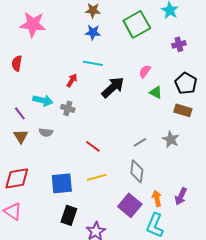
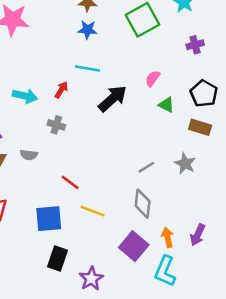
cyan arrow: (43, 100) -> (25, 96), moved
red line: (93, 146) -> (70, 182), moved
yellow line: (97, 177) -> (93, 211), turned 36

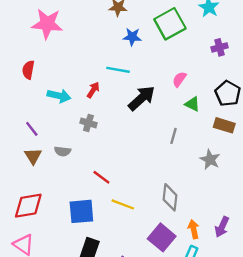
blue star: (88, 30) -> (132, 37), moved
gray line: (146, 167) -> (173, 136), moved, turned -42

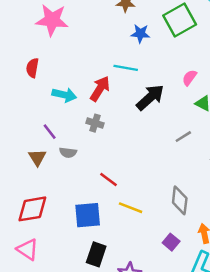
red arrow: (93, 90) -> (100, 89), size x1.5
purple line: (32, 129) -> (50, 132), moved
gray line: (173, 136) -> (183, 137), turned 42
purple square: (162, 237) -> (171, 242), size x0.6

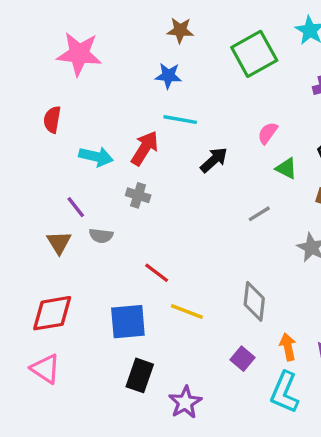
blue star: (140, 34) -> (168, 76), moved
black arrow: (150, 97) -> (214, 160), size x0.7

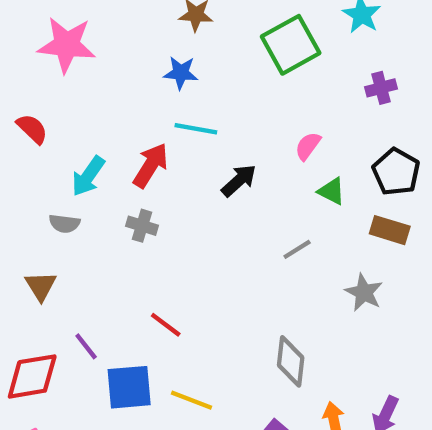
red semicircle: (52, 120) -> (32, 129), turned 124
cyan arrow: (96, 157) -> (88, 176), turned 112
purple line: (76, 207) -> (86, 346), moved
gray semicircle: (101, 236) -> (64, 224), moved
yellow line: (187, 311) -> (192, 400), moved

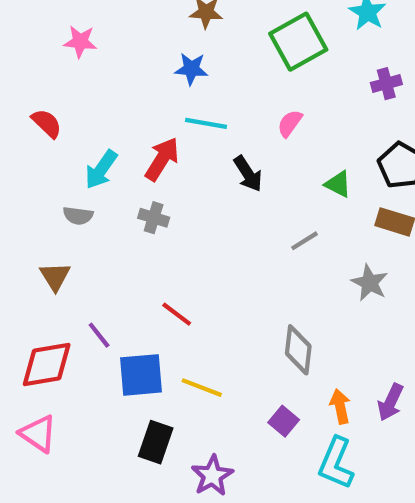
pink star: (67, 45) -> (80, 42), size x0.6
pink semicircle: (308, 146) -> (290, 123), moved
black arrow: (239, 180) -> (248, 174), turned 99

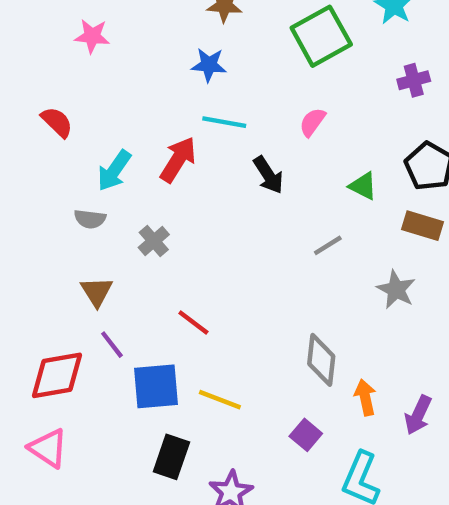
gray cross: (154, 218) -> (154, 241), moved, turned 32
brown triangle: (55, 276) -> (97, 292), moved
orange arrow: (340, 406) -> (365, 397), moved

